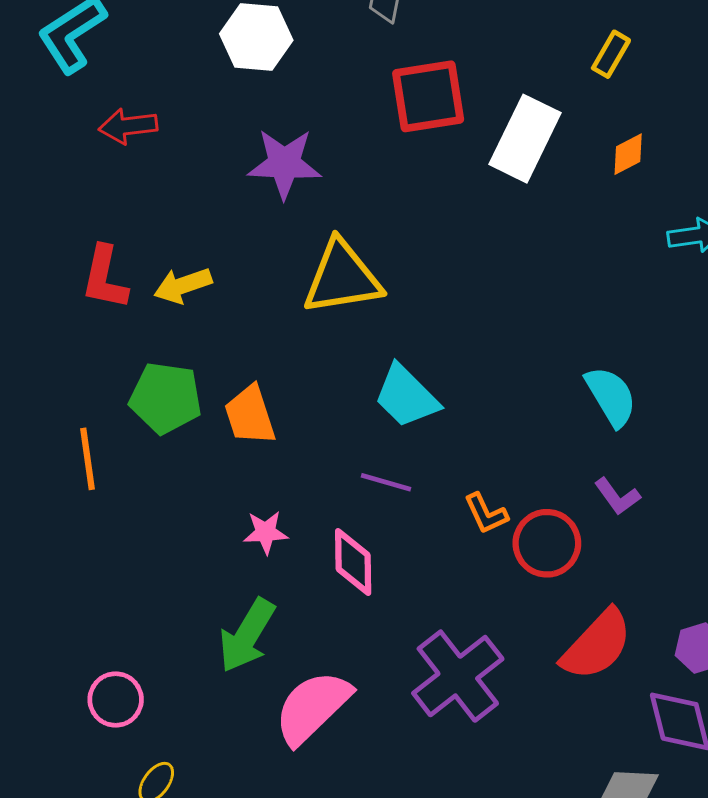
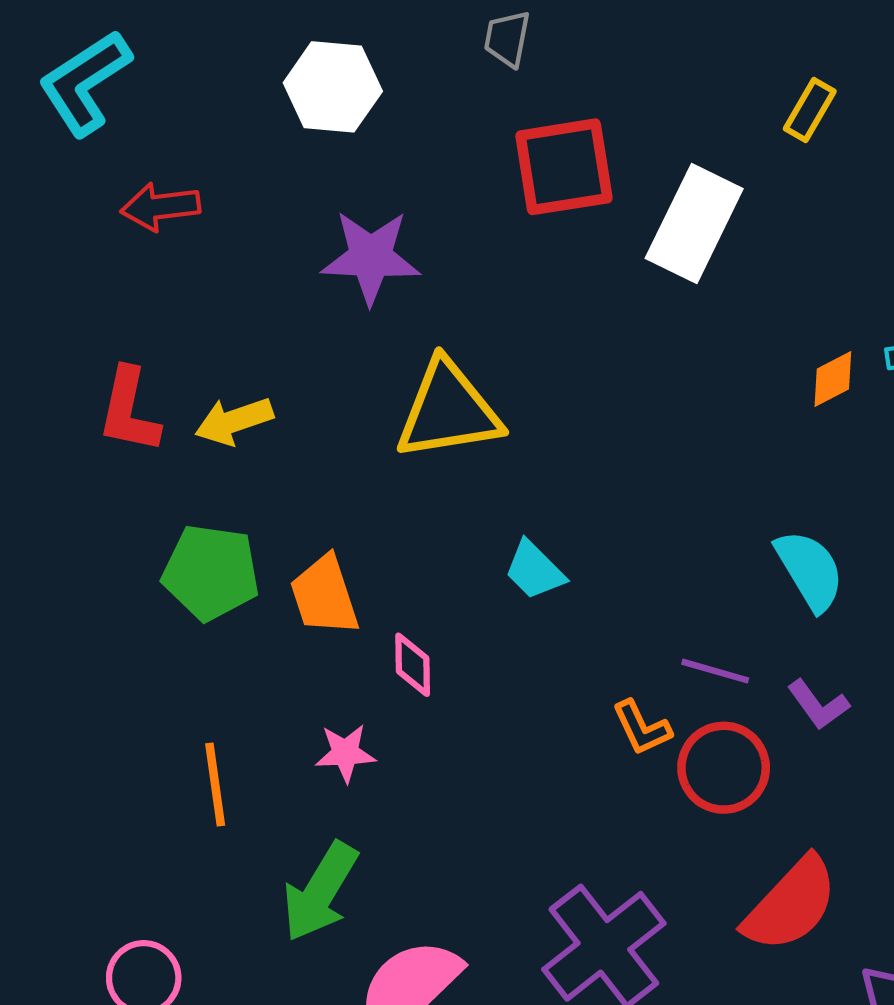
orange diamond: (628, 154) -> (833, 379), moved
cyan trapezoid: (406, 396) -> (534, 570), size x0.7
orange line: (88, 459) -> (215, 785), moved
purple line: (386, 482) -> (715, 671), moved
pink diamond: (353, 562) -> (413, 665), moved, size x0.7

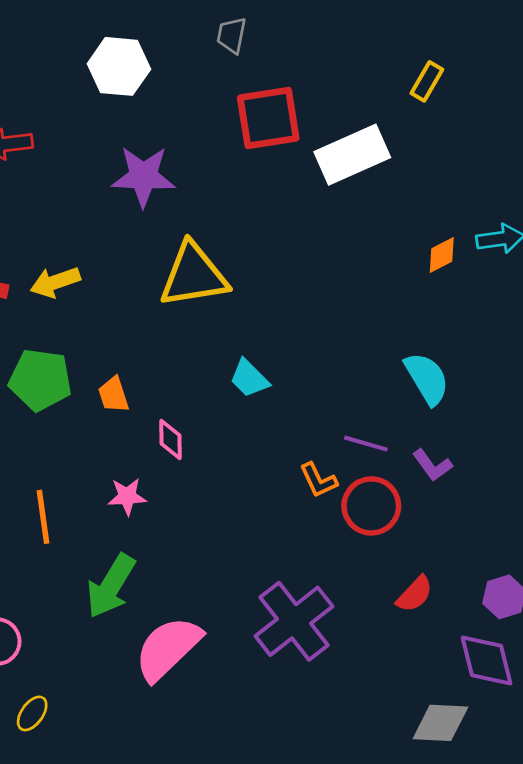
white rectangle: (694, 224) -> (352, 155), turned 40
orange trapezoid: (324, 595) -> (114, 395), size x0.7
red semicircle: (791, 904) -> (415, 594), size x0.6

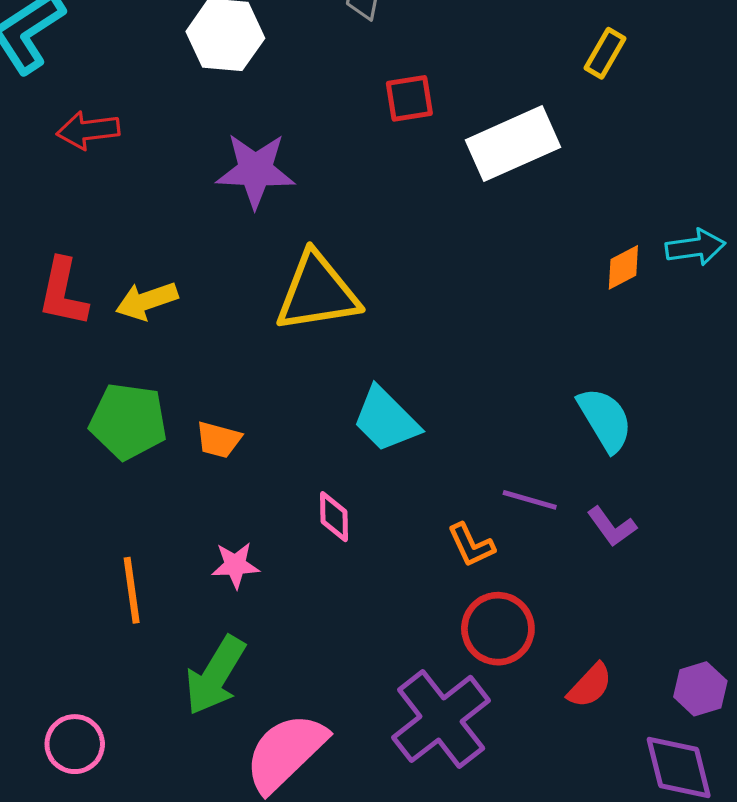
red square: (268, 118) -> (409, 98), size x0.6
cyan trapezoid: (249, 378) -> (386, 420), size x1.4
orange trapezoid: (114, 395) -> (219, 440), turned -57
pink diamond: (171, 439) -> (334, 517), moved
red circle: (371, 506) -> (498, 629), moved

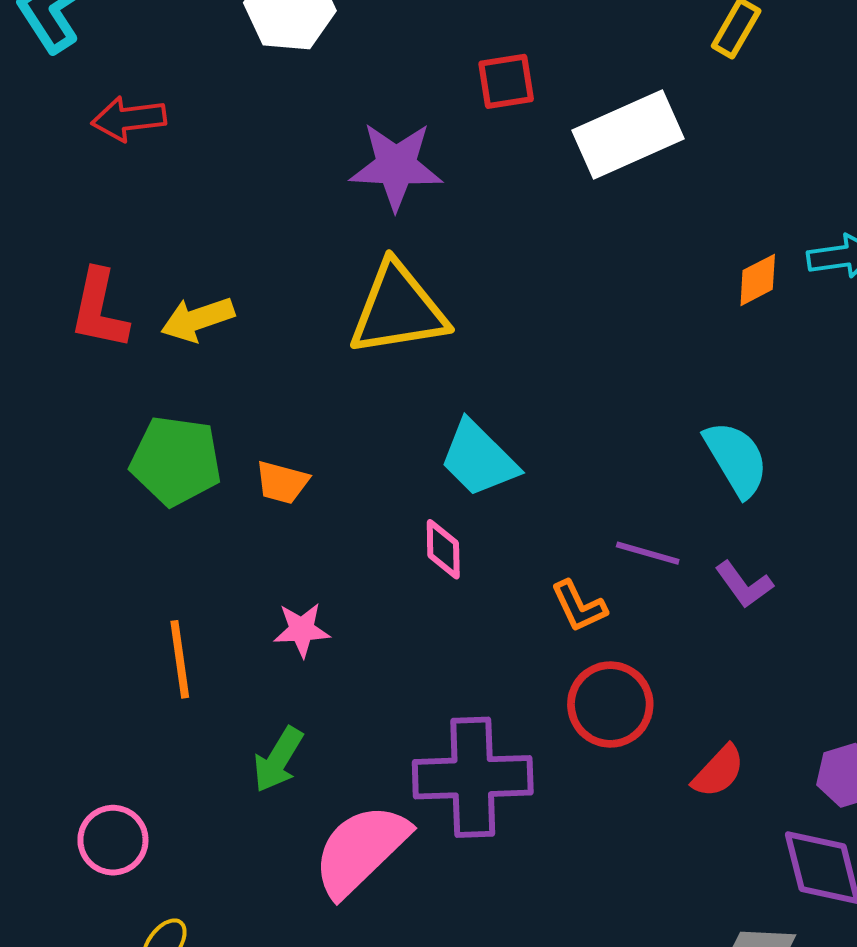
purple star: (255, 170) -> (396, 166), moved
pink diamond: (334, 517) -> (443, 549), moved
green arrow: (215, 675) -> (278, 760), size x0.7
purple cross: (441, 719) -> (473, 777), moved, turned 36

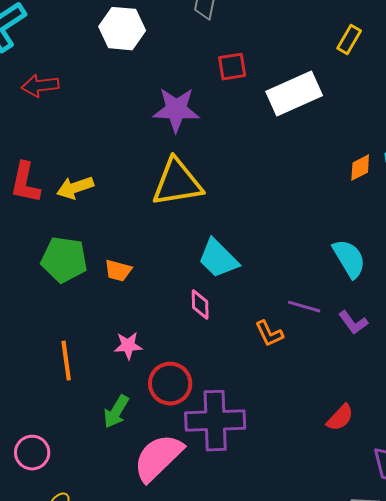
red circle: (610, 704) -> (170, 384), moved

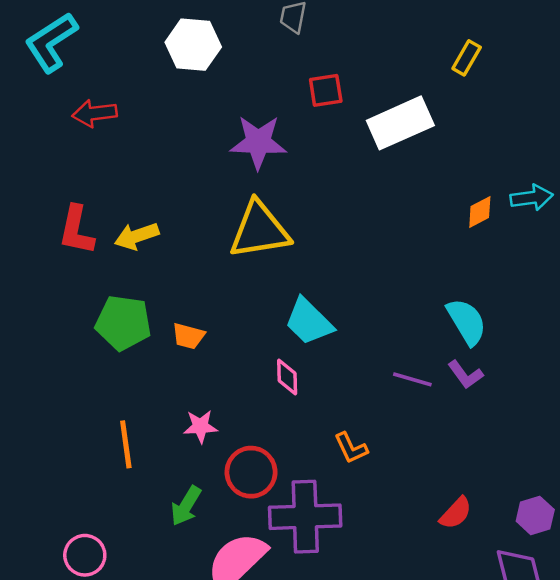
purple L-shape: (353, 323) -> (465, 375), moved
orange L-shape: (269, 334) -> (351, 448), moved

